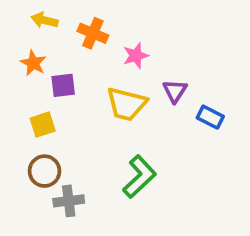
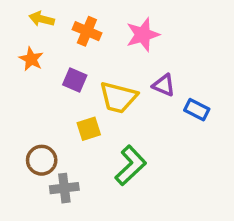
pink star: (136, 56) -> (143, 35), moved, size x1.4
purple square: (63, 85) -> (75, 80), moved, turned 30
purple triangle: (175, 91) -> (164, 85), turned -40
yellow square: (43, 125) -> (89, 129), moved

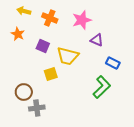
purple triangle: (164, 85) -> (97, 40), moved
green L-shape: (131, 165) -> (102, 87), moved

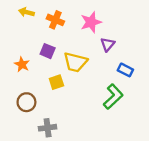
orange star: (18, 34) -> (22, 64), moved
purple triangle: (97, 40) -> (108, 44), turned 48
gray cross: (37, 108) -> (48, 128), moved

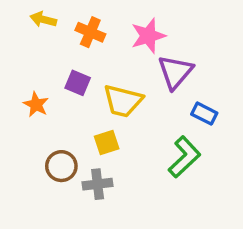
purple triangle: (108, 44) -> (175, 72), size x1.5
yellow square: (56, 82) -> (107, 143), moved
brown circle: (26, 102) -> (61, 166), moved
gray cross: (48, 128) -> (98, 184), moved

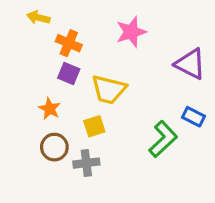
orange cross: (90, 32) -> (69, 43), moved
purple triangle: (175, 72) -> (190, 64), moved, turned -44
orange star: (36, 105) -> (50, 109), moved
blue rectangle: (204, 114) -> (193, 117), moved

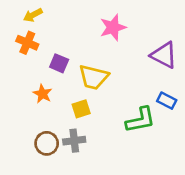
yellow arrow: (38, 18) -> (33, 15), turned -42
orange cross: (69, 43) -> (27, 43), moved
green L-shape: (163, 139) -> (140, 120), turned 32
brown circle: (54, 147) -> (47, 143), moved

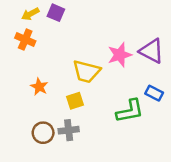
pink star: (113, 27) -> (120, 55), moved
purple square: (59, 63) -> (56, 13), moved

